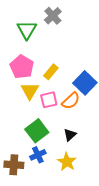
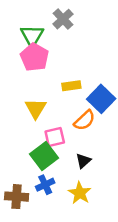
pink pentagon: (22, 67) -> (34, 57), moved
yellow rectangle: (51, 72) -> (71, 86), moved, turned 42
pink square: (49, 100) -> (55, 137), moved

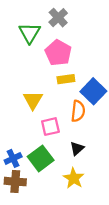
pink pentagon: (34, 57) -> (58, 53), moved
orange semicircle: (84, 120) -> (78, 111), turned -40
green square: (44, 156) -> (41, 158), moved
blue cross: (45, 185) -> (13, 158), moved

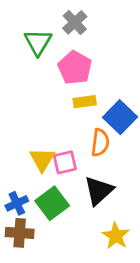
yellow triangle: (33, 100) -> (42, 159), moved
black triangle: (77, 149) -> (99, 191), size x1.6
yellow star: (74, 178) -> (116, 236), moved

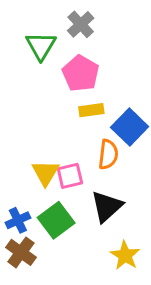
brown cross: (20, 233) -> (21, 252), turned 32

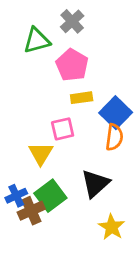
green triangle: (41, 46) -> (37, 40), turned 44
orange semicircle: (108, 154) -> (114, 137), moved
pink square: (70, 176) -> (63, 129), moved
brown cross: (21, 252) -> (31, 211), moved, turned 30

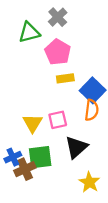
pink square: (63, 129) -> (58, 120), moved
green square: (50, 196) -> (40, 157), turned 30

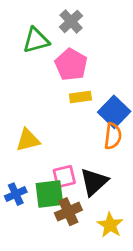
pink square: (58, 120) -> (64, 176), moved
yellow triangle: (33, 123) -> (28, 140), moved, turned 45
brown cross: (25, 169) -> (68, 212), moved

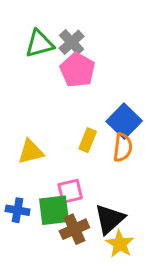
gray cross: (71, 21) -> (72, 42), moved
yellow rectangle: (80, 97) -> (88, 140), moved, turned -60
black triangle: (94, 182) -> (110, 219), moved
blue cross: (16, 194) -> (18, 210), turned 35

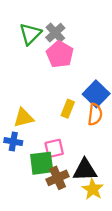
green triangle: (39, 44) -> (30, 34), turned -30
blue cross: (18, 210) -> (13, 142), moved
black triangle: (110, 219) -> (85, 170), turned 40

